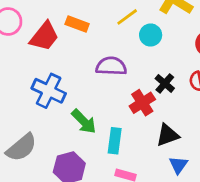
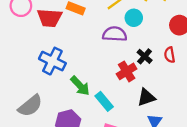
red trapezoid: (44, 36) -> (50, 18), turned 55
purple semicircle: (111, 66) -> (115, 34), moved
cyan rectangle: (115, 141) -> (104, 101), turned -48

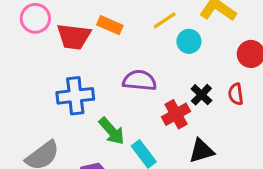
purple semicircle: (115, 34) -> (140, 80), moved
blue cross: (52, 61) -> (75, 96), turned -35

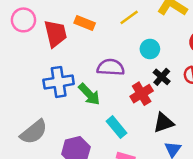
red trapezoid: (74, 37) -> (55, 34), turned -108
cyan circle: (189, 41) -> (150, 49), moved
green arrow: (112, 131) -> (89, 94), moved

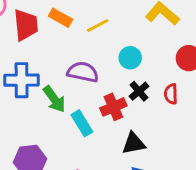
yellow line: (129, 17) -> (98, 26), moved
cyan rectangle: (116, 127) -> (82, 123), moved

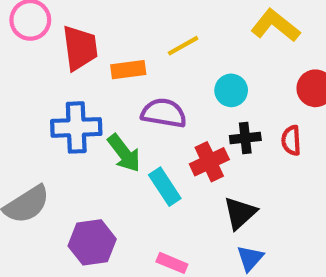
orange rectangle: (61, 18) -> (128, 70), moved, turned -35
black cross: (139, 91) -> (245, 138), turned 36
black triangle: (134, 143) -> (240, 213), turned -30

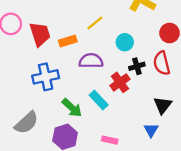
red semicircle: (291, 140) -> (162, 63), size x1.5
green arrow: (124, 153) -> (72, 108), moved
black triangle: (240, 213) -> (163, 105), moved

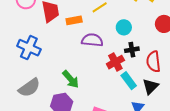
red semicircle: (162, 63) -> (153, 62), moved
blue cross: (46, 77) -> (29, 48), moved, turned 30
cyan rectangle: (99, 100) -> (129, 81), moved

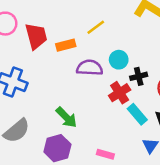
cyan circle: (124, 27) -> (119, 60), moved

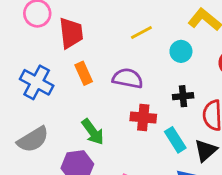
orange rectangle: (66, 45) -> (84, 73), moved, turned 72
cyan circle: (119, 60) -> (181, 51), moved
red cross: (120, 93) -> (143, 117), moved, turned 30

